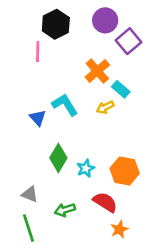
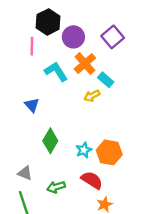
purple circle: (105, 20) -> (73, 37), moved
cyan L-shape: (65, 105) -> (56, 72), moved
cyan star: (86, 168) -> (84, 150), moved

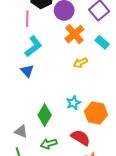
cyan L-shape: (56, 72) -> (33, 46), moved, turned 85
cyan rectangle: (106, 80) -> (102, 42), moved
green diamond: (50, 141) -> (45, 115), moved
cyan star: (84, 150) -> (73, 103), moved

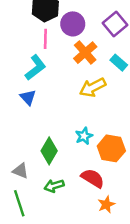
pink line: (27, 19) -> (45, 39), moved
yellow arrow: (81, 63) -> (93, 87), size x1.5

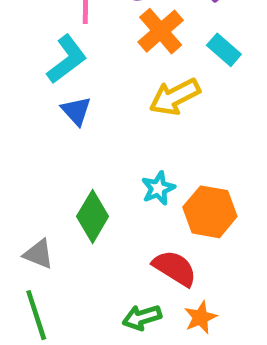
blue triangle: (28, 97) -> (76, 111), moved
green arrow: (54, 186) -> (142, 317), moved

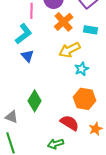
cyan rectangle: (224, 50) -> (91, 30), turned -32
cyan star: (158, 188) -> (82, 69), moved
orange star: (201, 317) -> (96, 129), moved

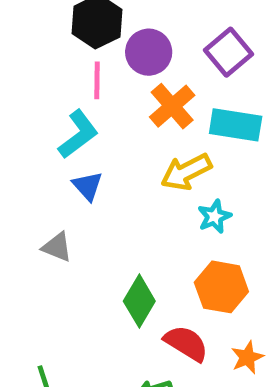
cyan rectangle: (91, 30) -> (236, 125), size x1.5
green diamond: (35, 101) -> (139, 301), moved
gray triangle: (12, 117) -> (57, 247), moved

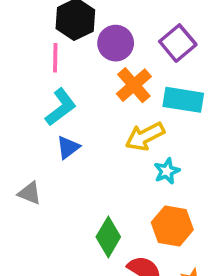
pink line: (97, 80) -> (55, 58), moved
blue triangle: (88, 186) -> (68, 147), turned 35
gray triangle: (57, 247) -> (30, 193), moved

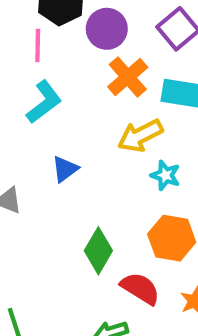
blue triangle: (68, 147) -> (65, 169), moved
cyan star: (167, 171) -> (165, 175), turned -30

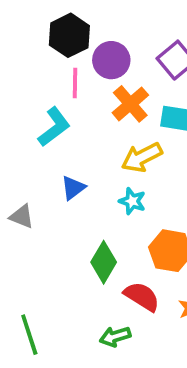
pink line: (38, 46) -> (75, 83), moved
cyan star: (165, 175) -> (132, 201), moved

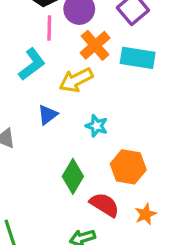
yellow arrow: (142, 157) -> (76, 80), moved

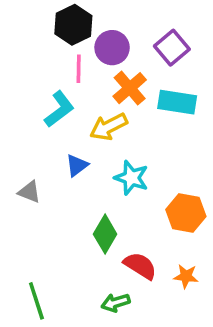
cyan star: (97, 126) -> (131, 178), size x1.4
orange hexagon: (128, 167) -> (186, 213), moved
orange star: (146, 214) -> (186, 276), turned 30

